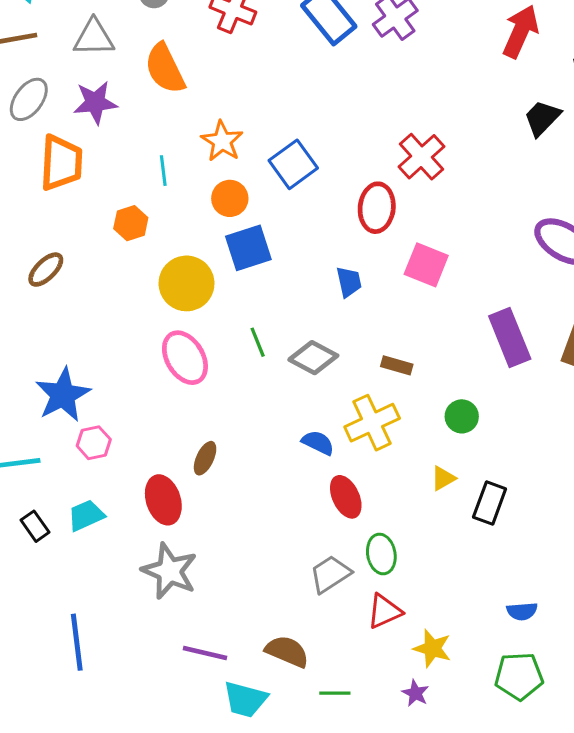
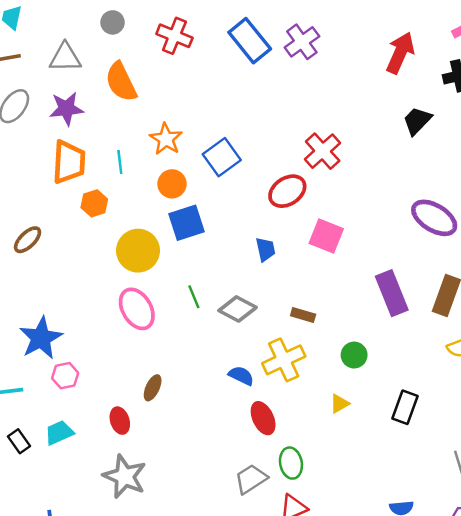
orange trapezoid: (61, 163) -> (69, 162), moved
red ellipse: (377, 208) -> (287, 191), turned 51
red ellipse: (163, 500) -> (120, 421), size x0.7
black rectangle: (490, 503) -> (405, 407), moved

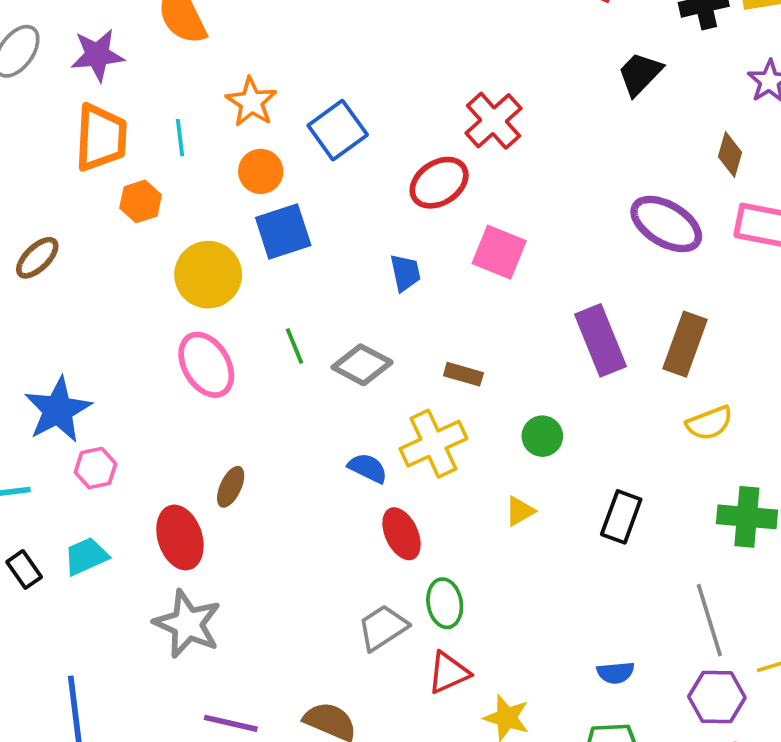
red ellipse: (120, 421) -> (180, 538), size x1.5

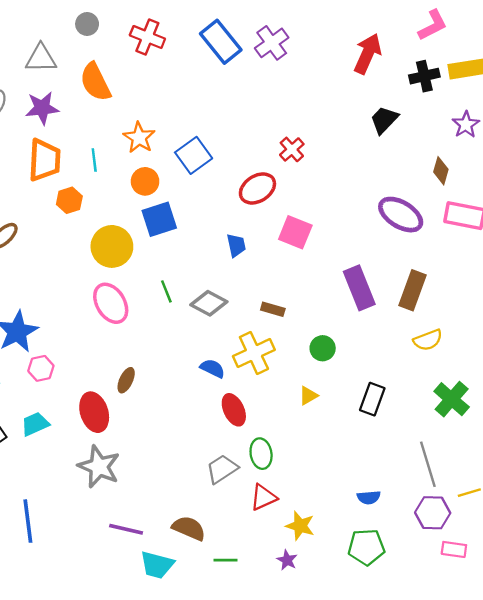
red cross: (493, 121) -> (292, 149), size x0.7
green cross: (747, 517) -> (452, 399), turned 36

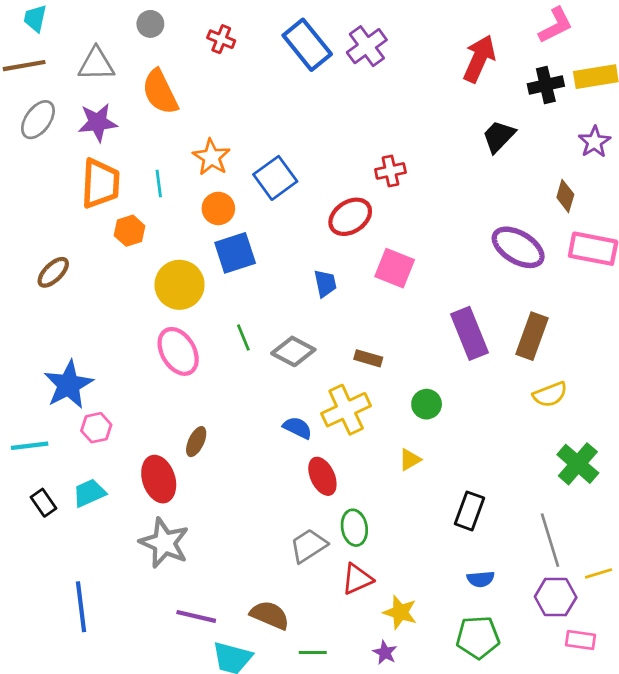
red cross: (147, 37) -> (221, 39), size x0.7
red cross: (292, 149) -> (390, 171), turned 30
black rectangle: (372, 399) -> (470, 511), moved

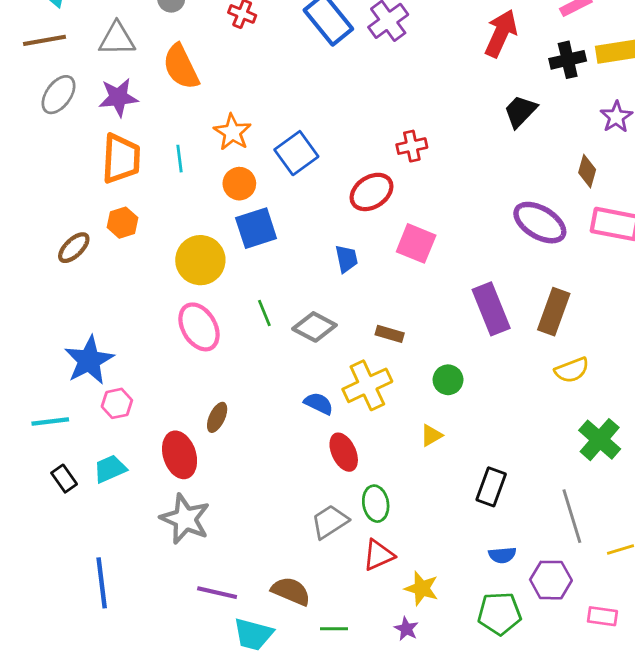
orange hexagon: (130, 231) -> (122, 223), moved
purple hexagon: (556, 597) -> (551, 580), moved

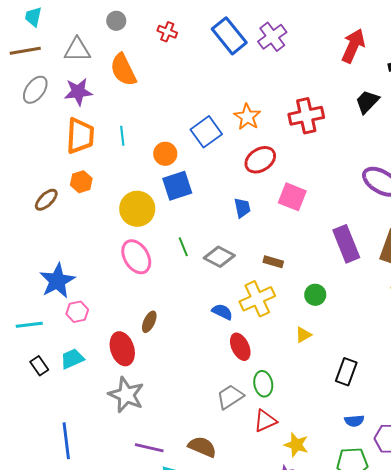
orange star: (232, 132) -> (247, 117), moved
red cross: (412, 146) -> (306, 116), moved, size x1.6

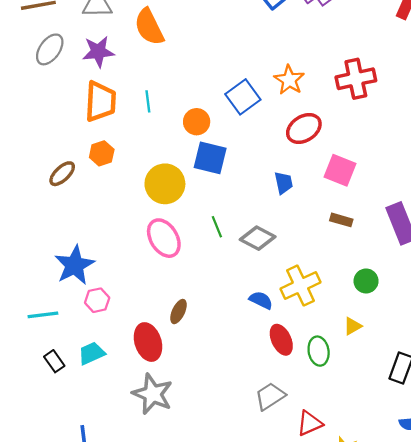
blue square: (177, 186) -> (210, 158), turned 32
brown rectangle: (273, 262) -> (341, 220), moved
green ellipse: (263, 384) -> (319, 351), moved

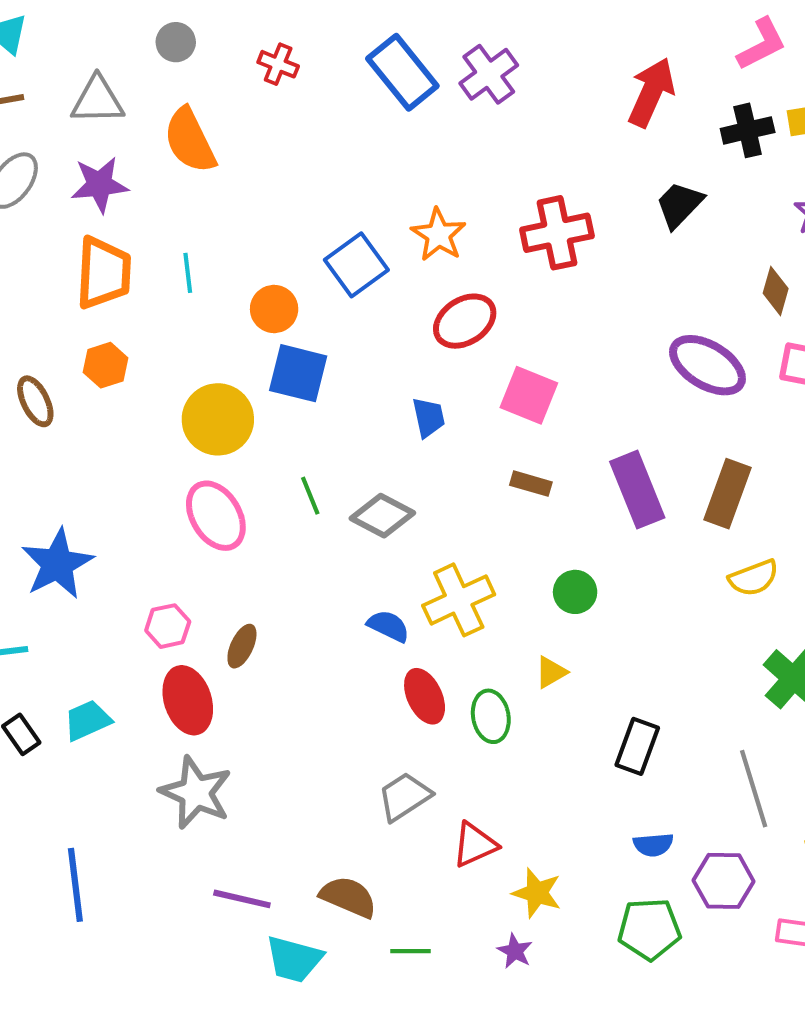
brown ellipse: (62, 174) -> (35, 401), turned -72
pink hexagon: (97, 300) -> (168, 626), moved

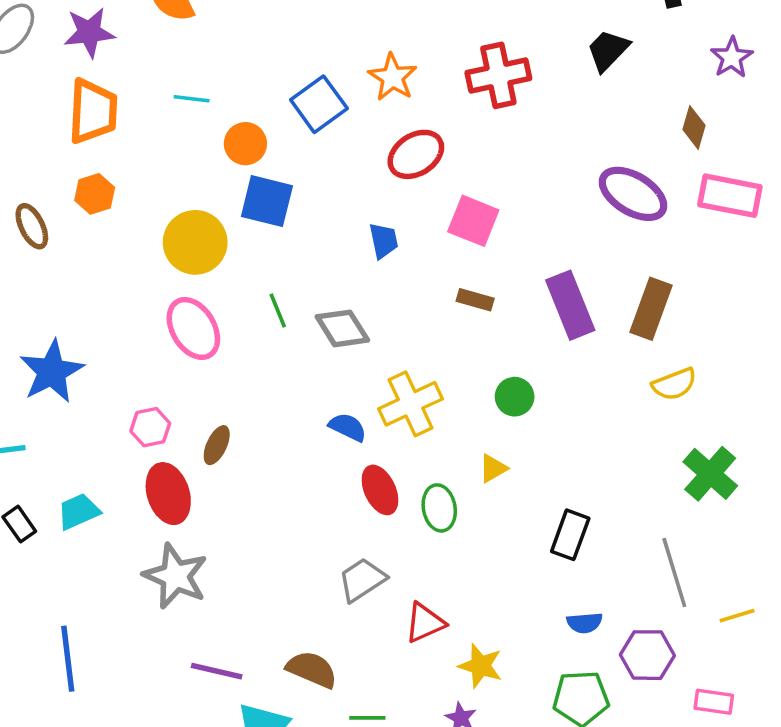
cyan line: (188, 273) -> (192, 99), moved, turned -76
gray diamond: (382, 516) -> (342, 328), turned 30

